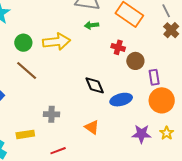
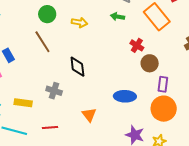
yellow arrow: (57, 42) -> (79, 22), size x0.6
black diamond: (95, 85) -> (77, 67), moved

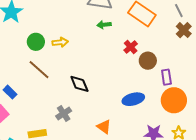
yellow arrow: (79, 22) -> (60, 42), moved
red cross: (137, 45) -> (131, 47), turned 32
gray cross: (54, 91) -> (64, 113), turned -35

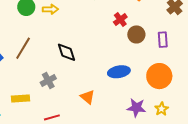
brown line: (39, 70) -> (23, 48), moved, turned 75
purple rectangle: (166, 77) -> (163, 40), moved

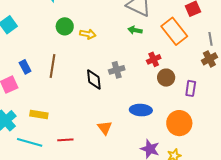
brown line: (23, 48) -> (53, 66), turned -35
gray cross: (48, 81) -> (117, 70), moved

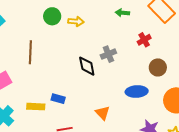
brown line: (53, 66) -> (30, 52), moved
blue rectangle: (25, 67) -> (58, 99), moved, turned -40
brown circle: (166, 78) -> (158, 67), moved

